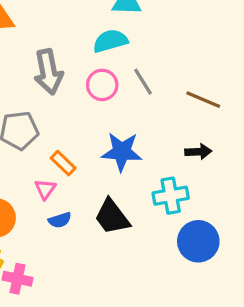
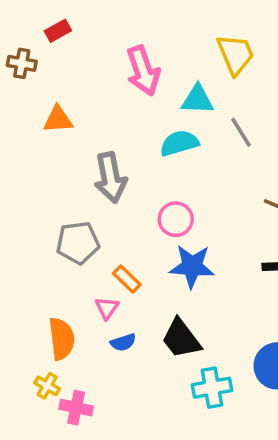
gray line: (143, 82) -> (241, 132), moved
pink circle: (102, 85) -> (176, 219), moved
cyan cross: (171, 196) -> (212, 388), moved

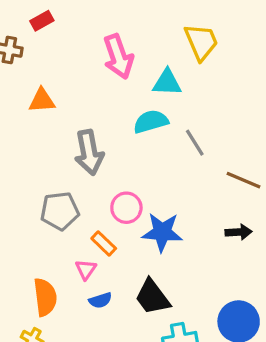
gray line: (241, 132) -> (195, 143), moved
pink circle: (176, 219) -> (126, 208), moved

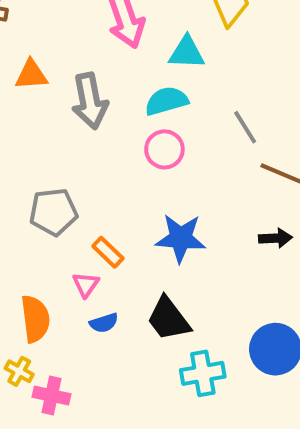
gray line: (195, 143) -> (245, 127), moved
gray arrow: (89, 152) -> (90, 101), moved
pink circle: (126, 208) -> (164, 149), moved

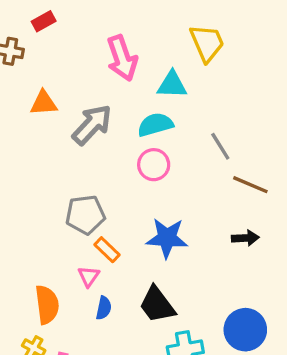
gray arrow: (90, 101) -> (92, 125), turned -126
gray pentagon: (53, 212) -> (85, 215), moved
blue semicircle: (104, 323) -> (104, 308), turned -60

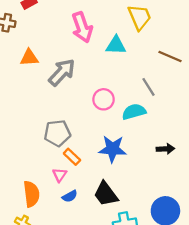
cyan semicircle: (155, 125) -> (134, 112), moved
brown line: (250, 185) -> (170, 57), moved
blue semicircle: (104, 308) -> (70, 196), turned 49

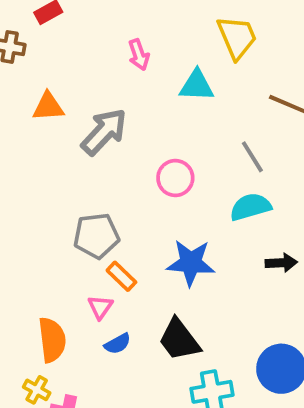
pink arrow: (82, 27) -> (139, 55), size x0.6
cyan semicircle: (134, 112) -> (250, 207), moved

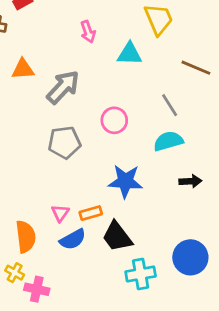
gray pentagon: (96, 236) -> (64, 142), moved
orange rectangle: (121, 276) -> (91, 213), moved, turned -60
blue semicircle: (118, 344) -> (73, 239), size x1.4

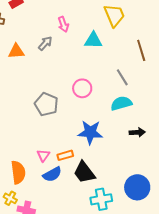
brown line: (196, 68) -> (141, 50), turned 50
gray arrow: (63, 87) -> (45, 43), moved, size x0.6
gray pentagon: (64, 142) -> (46, 104), turned 30

